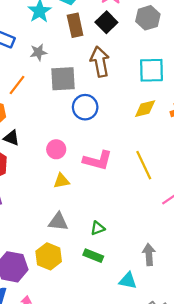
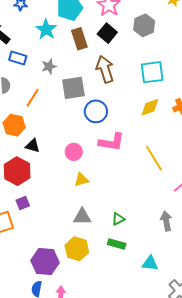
pink L-shape: (98, 160) -> (112, 142), moved
gray arrow: (149, 255) -> (166, 221), moved

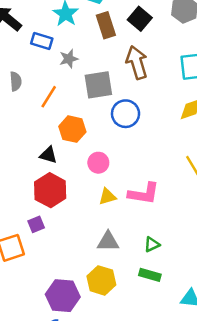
blue rectangle: (18, 58) -> (42, 41), moved
orange hexagon: (14, 125) -> (72, 129), moved
pink L-shape: (112, 142) -> (144, 194), moved
red hexagon: (17, 171) -> (50, 190), moved

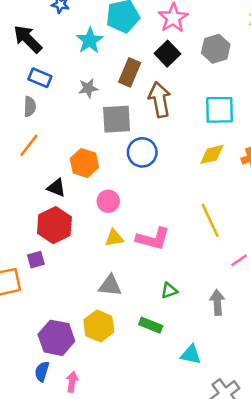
brown rectangle: (106, 25) -> (130, 72), moved, turned 35
blue rectangle: (42, 41) -> (40, 78), moved
orange line: (49, 97) -> (29, 145), moved
green triangle: (152, 244) -> (169, 291), moved

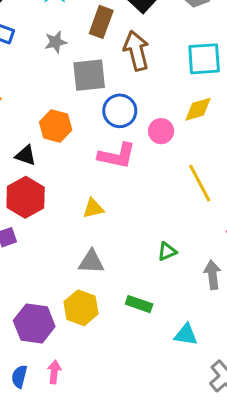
pink circle: (108, 201) -> (161, 131), moved
pink L-shape: (153, 239) -> (117, 156), moved
green triangle: (169, 291) -> (167, 251), moved
blue semicircle: (42, 371) -> (19, 377), moved

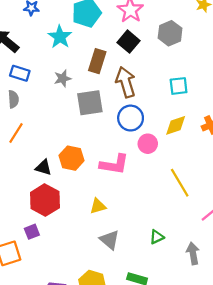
cyan square: (204, 59) -> (179, 86), size x0.7
blue circle: (120, 111) -> (131, 118), moved
orange hexagon: (56, 126) -> (71, 158), moved
gray triangle: (91, 262) -> (110, 240), moved, turned 40

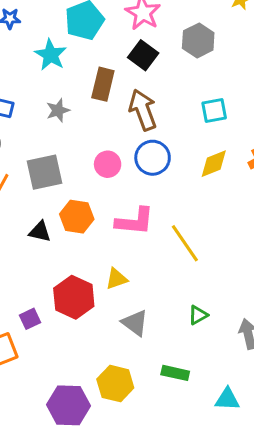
gray square: (90, 103) -> (44, 172), moved
pink circle: (148, 144) -> (108, 164), moved
yellow line: (180, 183) -> (185, 243), moved
red hexagon: (45, 200) -> (74, 297), moved

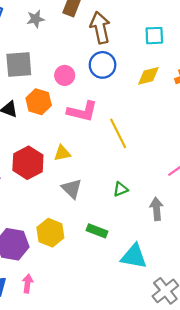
pink circle: (108, 164) -> (65, 75), moved
cyan triangle: (227, 399) -> (134, 256), size x1.4

